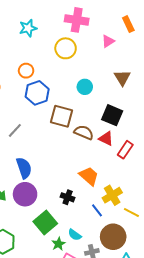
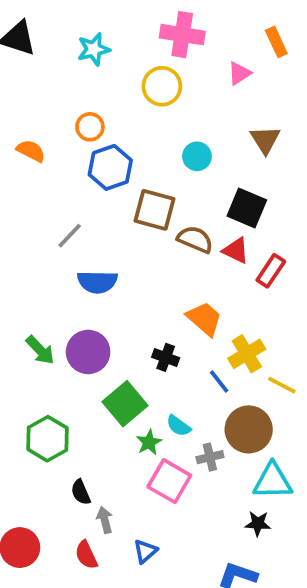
blue semicircle: (24, 168) -> (97, 282), moved, turned 110

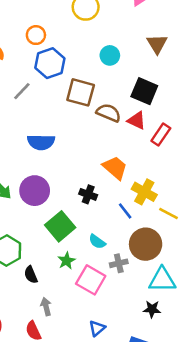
gray line: (70, 236) -> (22, 91), moved
yellow cross: (247, 354) -> (144, 192), turned -30
green star: (149, 442) -> (66, 261), moved
black semicircle: (81, 492) -> (31, 275), moved
blue triangle: (145, 551) -> (97, 328), moved

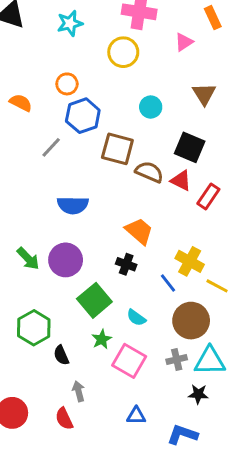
orange trapezoid: (115, 168) -> (139, 231), moved
gray cross: (119, 263) -> (177, 359), moved
blue triangle: (97, 328) -> (136, 416), turned 42

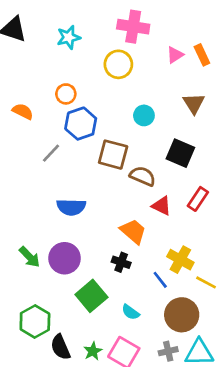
orange rectangle: (213, 18) -> (202, 55), moved
red triangle: (181, 181) -> (161, 206), moved
green star: (102, 339) -> (93, 351), moved
black semicircle: (61, 355) -> (60, 347), size x1.4

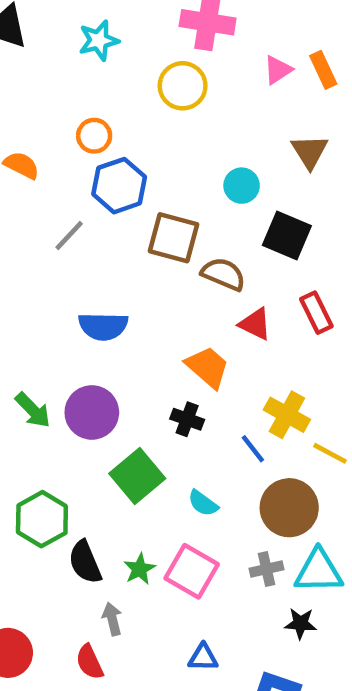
cyan circle: (144, 115) -> (242, 186), moved
red rectangle: (198, 199) -> (316, 313), turned -60

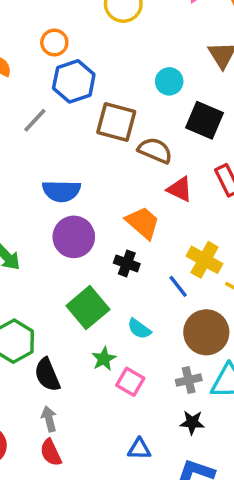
purple circle: (92, 412) -> (74, 237), moved
green star: (139, 569) -> (104, 359), moved
pink square: (192, 571) -> (130, 382), size x0.7
gray arrow: (112, 619) -> (49, 419), moved
black star: (301, 623) -> (192, 422), moved

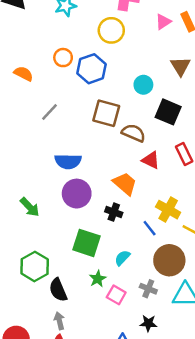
blue hexagon: (74, 81) -> (91, 69), moved
green square: (88, 308) -> (87, 243), turned -32
cyan semicircle: (139, 329) -> (122, 258), turned 98
gray cross: (189, 380) -> (148, 289), moved, turned 35
black star: (192, 422) -> (148, 323), moved

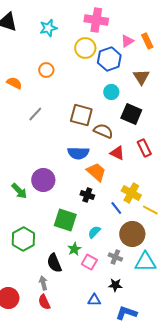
blue hexagon: (91, 69) -> (109, 59), moved
blue semicircle: (68, 161) -> (78, 153), moved
purple circle: (77, 194) -> (43, 180), moved
black semicircle: (58, 290) -> (54, 263), moved

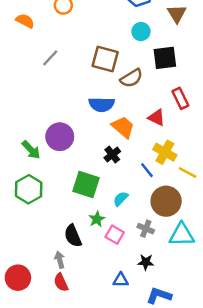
black square: (131, 114) -> (165, 58), turned -30
brown semicircle: (103, 131) -> (131, 78), turned 126
red triangle: (117, 153) -> (157, 118), moved
black cross: (87, 195) -> (112, 155), turned 32
green hexagon: (23, 239) -> (29, 189), moved

